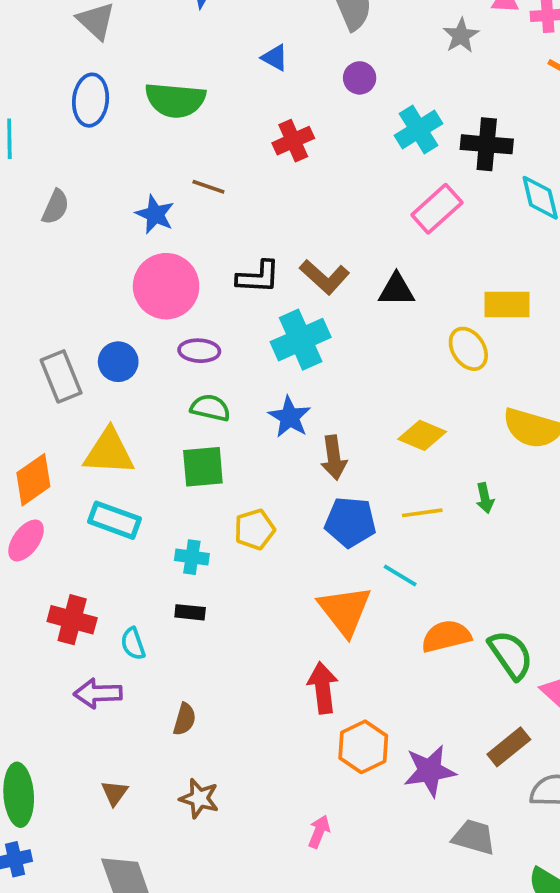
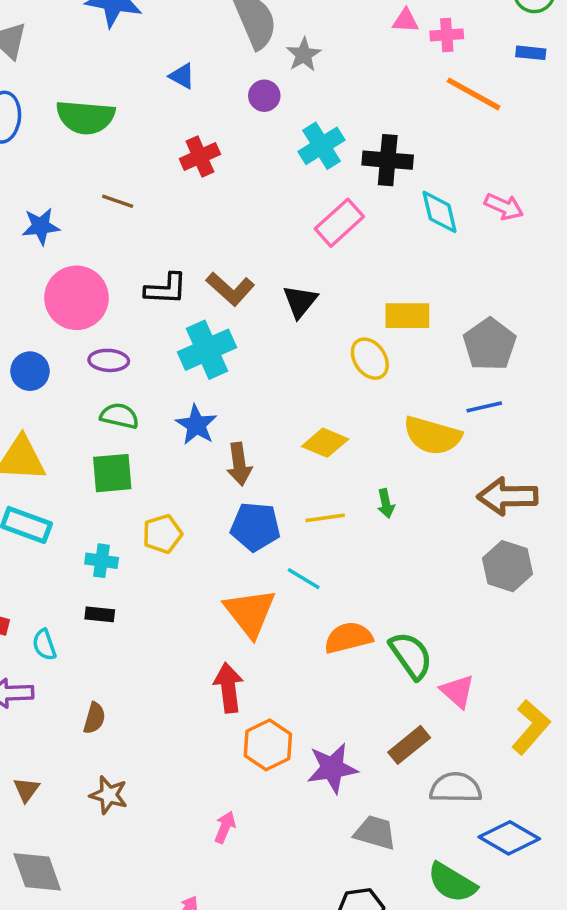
gray star: (461, 36) -> (304, 55), moved
blue star: (155, 214) -> (41, 226), moved, turned -30
black triangle: (396, 290) -> (300, 301), turned -51

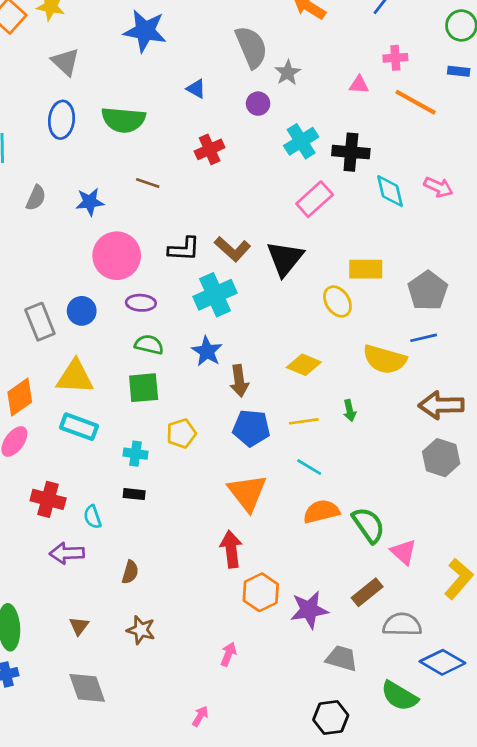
pink triangle: (406, 21) -> (359, 85), moved
black triangle: (300, 301) -> (285, 258), size x1.4
cyan line: (304, 579) -> (309, 467), moved

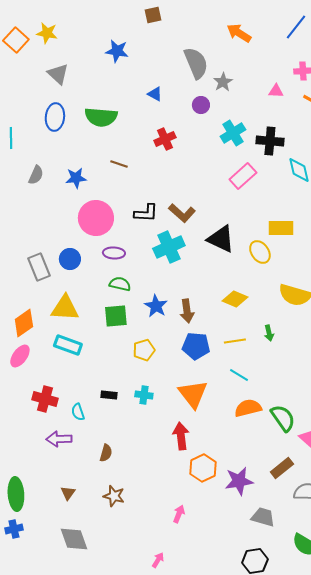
blue star: (145, 31) -> (117, 51), size x0.7
black triangle: (285, 258) -> (221, 239), moved, turned -44
blue star: (207, 351) -> (156, 306), moved
cyan cross: (136, 454) -> (144, 395), moved

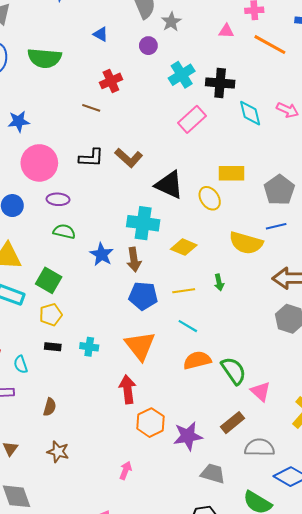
brown line: (119, 164) -> (91, 108), moved
cyan cross: (169, 247) -> (143, 223), moved, turned 32
green square: (116, 316) -> (49, 280), moved, turned 35
yellow pentagon: (144, 350) -> (51, 315), moved

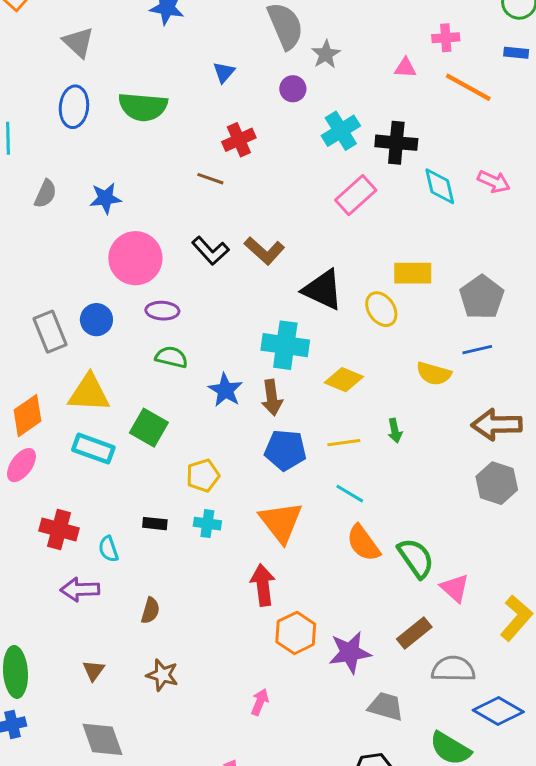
blue triangle: (101, 34) -> (224, 72), turned 42
black L-shape: (91, 158) -> (210, 251), turned 45
yellow semicircle: (246, 243) -> (434, 374), size x0.7
yellow pentagon: (51, 315) -> (203, 476), moved
orange semicircle: (197, 360) -> (363, 543), turned -112

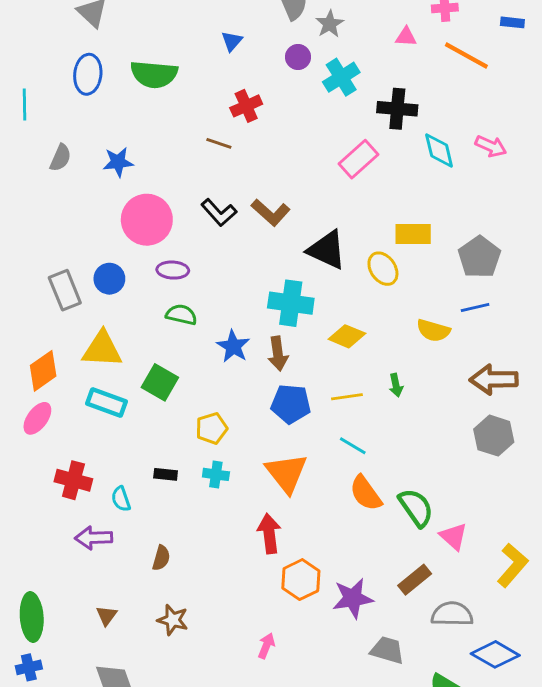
cyan cross: (341, 131) -> (341, 77), moved

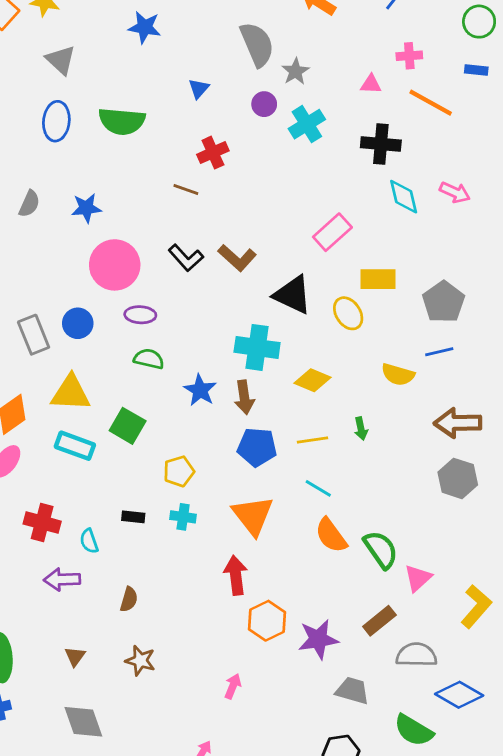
black cross: (397, 109) -> (381, 144), moved
pink rectangle: (358, 159) -> (332, 232), moved
pink triangle: (453, 536) -> (418, 578), turned 36

